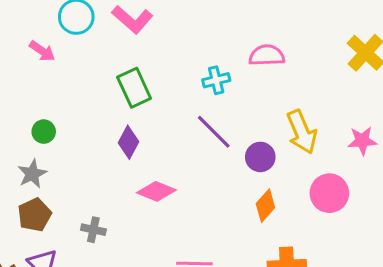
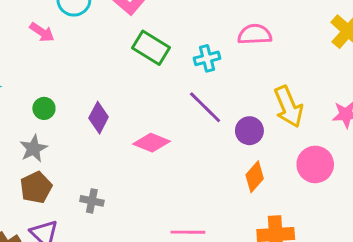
green rectangle: (134, 88) -> (151, 48), moved, turned -33
purple diamond: (128, 142) -> (99, 118), moved
pink diamond: (156, 191) -> (151, 143), moved

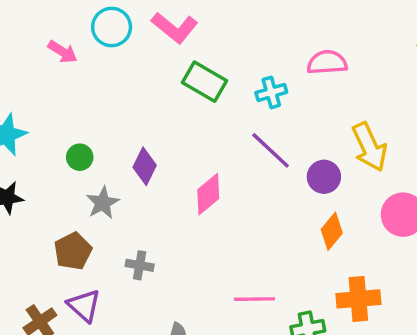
pink arrow: (42, 32) -> (63, 52), moved
pink diamond: (151, 143) -> (208, 194), turned -60
gray star: (34, 149) -> (103, 203), moved

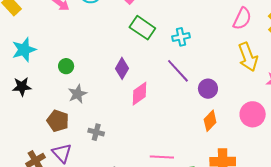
pink semicircle: (327, 62) -> (242, 19), moved, turned 115
yellow arrow: (369, 147) -> (248, 57), moved
purple diamond: (145, 166) -> (122, 68), moved
brown pentagon: (73, 251) -> (58, 121), turned -30

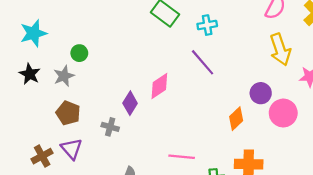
purple diamond: (122, 68) -> (130, 103), moved
black star: (22, 87) -> (30, 74), turned 30
purple circle: (208, 89) -> (261, 93), moved
gray star: (77, 94) -> (64, 76), moved

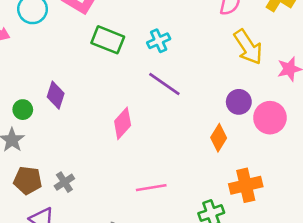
purple diamond: (130, 103) -> (56, 95), moved
gray cross: (110, 127) -> (64, 182), moved, turned -35
pink line: (182, 157) -> (151, 188), moved

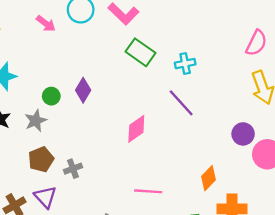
orange diamond: (219, 138) -> (209, 178), moved
brown pentagon: (28, 180) -> (41, 159), turned 30

